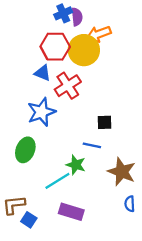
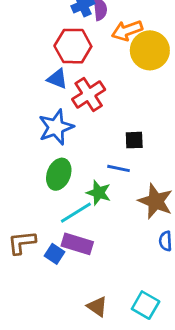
yellow circle: (84, 50) -> (150, 50), moved
green ellipse: (25, 150) -> (59, 174), moved
purple rectangle: (71, 212) -> (77, 244), moved
blue square: (29, 220) -> (54, 254), moved

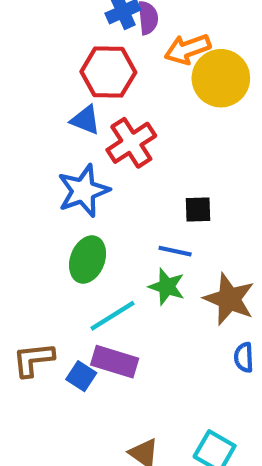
green star: (99, 193) -> (167, 287), moved

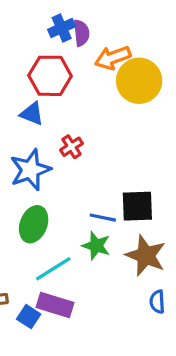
red cross: (131, 143) -> (71, 147), moved, size x0.6
black square: (198, 209) -> (137, 206), moved, size x1.5

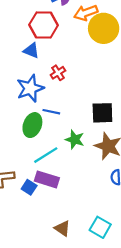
blue line: (103, 218) -> (51, 112), moved

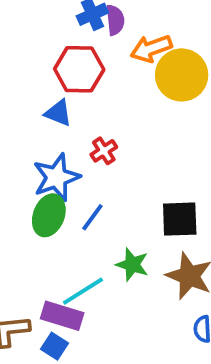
blue line: (51, 112) -> (92, 217), turned -66
green ellipse: (32, 125) -> (49, 215), moved
purple rectangle: (47, 179) -> (62, 316), moved

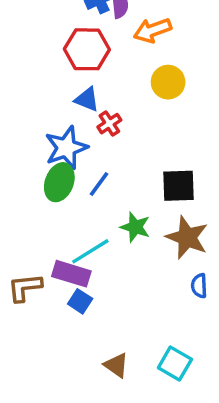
yellow circle: (182, 75) -> (168, 82), moved, size x0.7
blue triangle: (58, 113) -> (87, 99), moved
blue square: (55, 346) -> (80, 301), moved

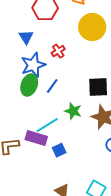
yellow circle: (168, 82) -> (92, 27), size x1.4
blue triangle: (87, 99) -> (26, 37), moved, turned 35
blue square: (80, 301) -> (59, 150), moved, turned 32

